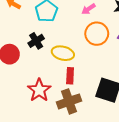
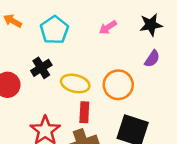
orange circle: (97, 34) -> (118, 85), moved

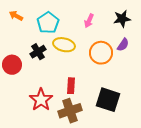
pink arrow: (108, 27) -> (89, 21), turned -32
yellow ellipse: (75, 83) -> (64, 45), moved
orange circle: (118, 85) -> (101, 53), moved

